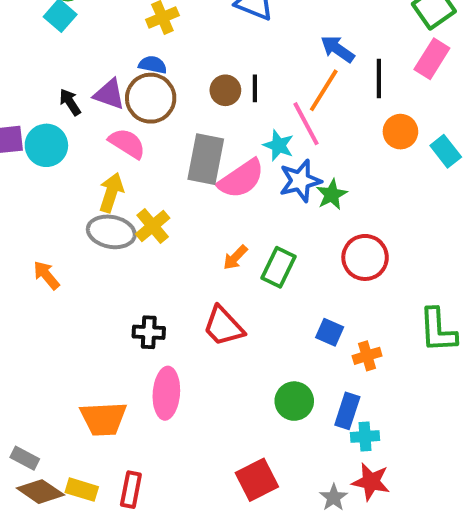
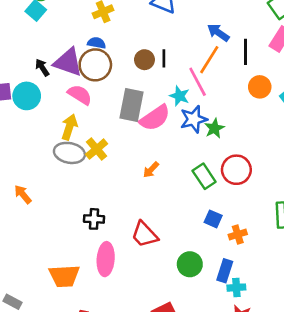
purple triangle: (109, 94) -> (68, 62), size x1.4
green rectangle: (278, 267) -> (204, 176), moved, turned -60
orange arrow: (46, 275) -> (23, 194), moved
red trapezoid: (223, 326) -> (144, 234), moved

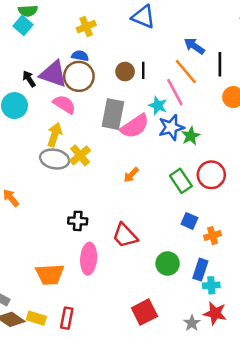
orange line: (209, 60) -> (186, 72), turned -72

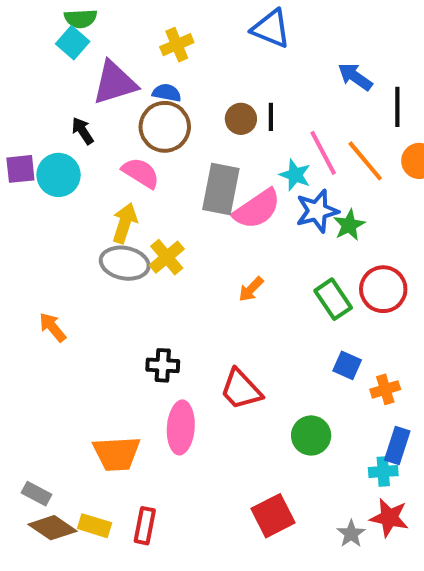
orange line: (186, 72) -> (365, 161), moved
purple triangle: (53, 74) -> (115, 83), moved, turned -36
blue rectangle: (200, 270) -> (397, 446), moved

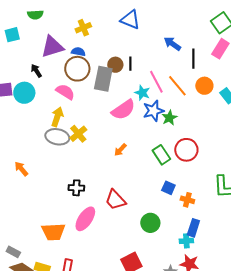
cyan square: (73, 43) -> (12, 35), moved, turned 35
gray rectangle: (221, 189) -> (103, 79), moved
orange cross: (385, 389) -> (187, 200), turned 32
pink ellipse: (181, 427) -> (85, 219), turned 30

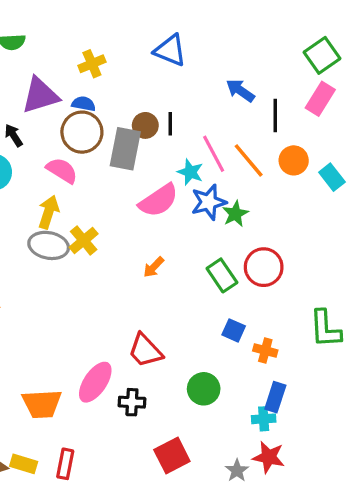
black cross: (76, 188) -> (132, 402), moved

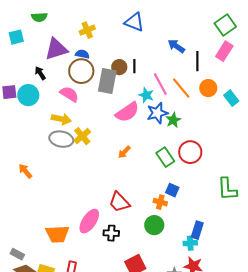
yellow arrow: (49, 212) -> (61, 119), turned 84
orange cross: (265, 350) -> (160, 202), moved

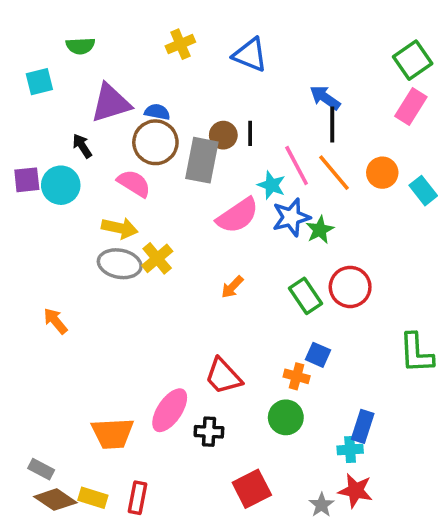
yellow cross: (87, 30) -> (180, 44), moved
black line: (197, 61) -> (332, 124), moved

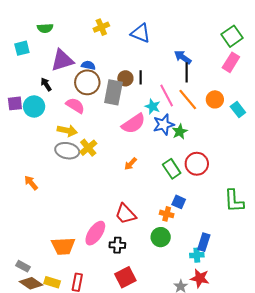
red square: (252, 489) -> (125, 277), moved

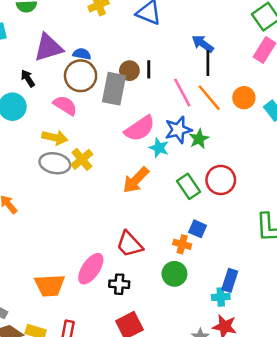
cyan star: (153, 106) -> (159, 148), moved
orange arrow: (130, 164) -> (136, 180), size x1.6

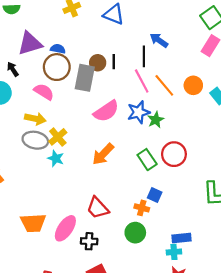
black line: (208, 63) -> (144, 56), moved
cyan star: (159, 148) -> (56, 158), moved
blue rectangle: (230, 280) -> (181, 238), turned 66
orange trapezoid: (50, 285) -> (33, 223), moved

